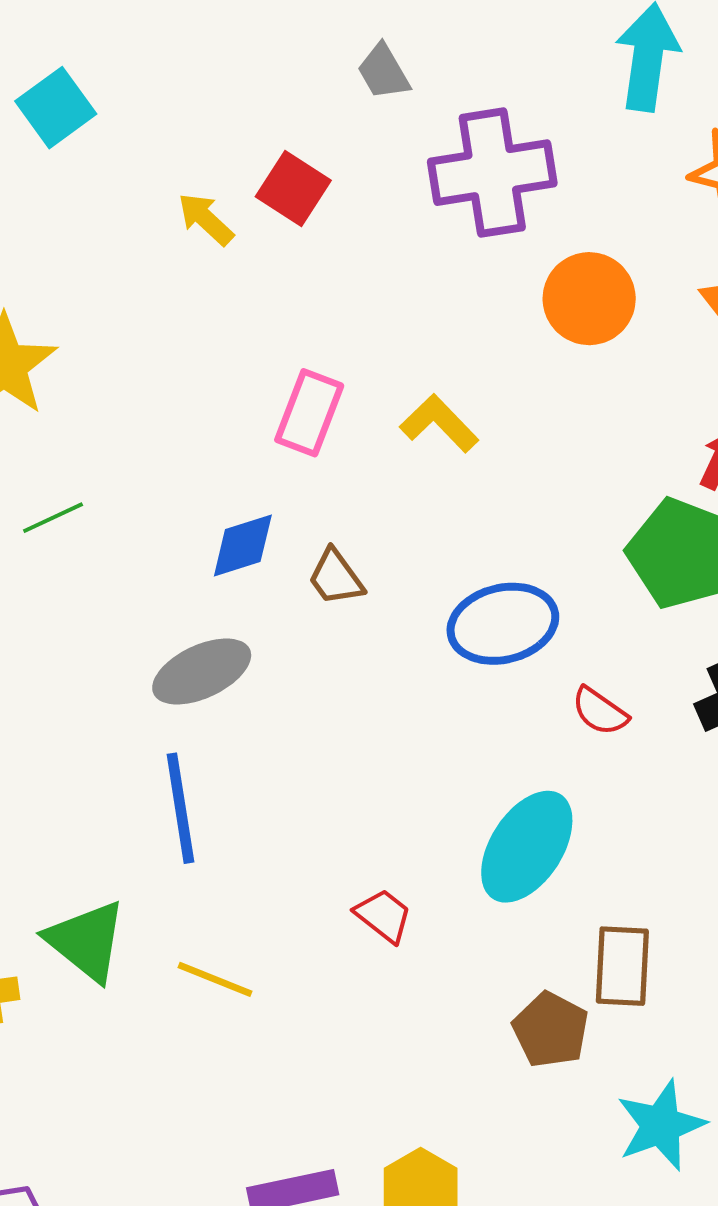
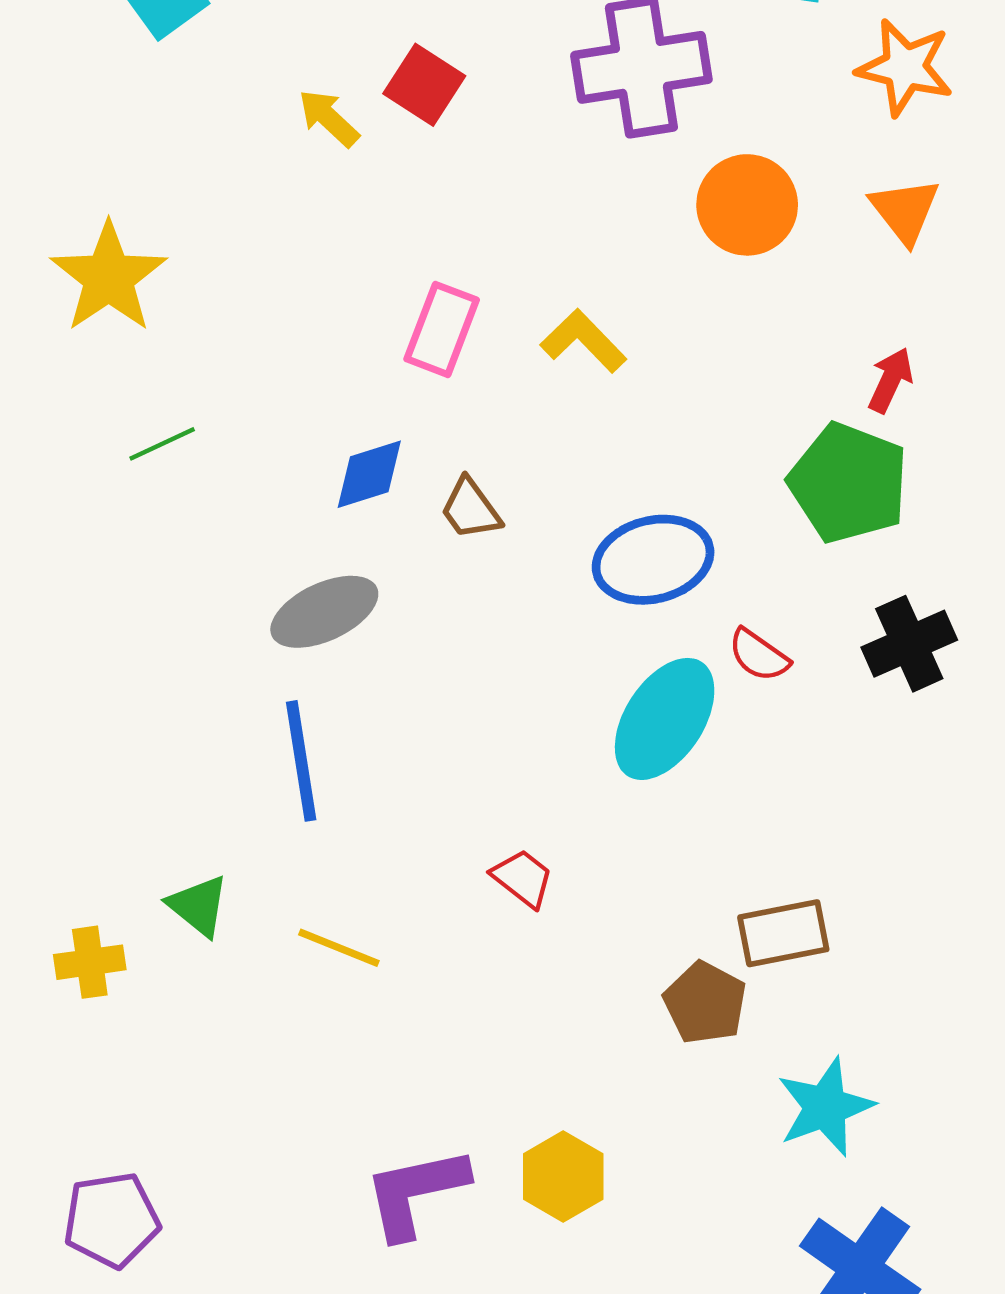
cyan ellipse: (527, 847) -> (665, 719), moved
green triangle: (86, 941) -> (198, 906), size x0.7
brown rectangle: (622, 966) -> (783, 933), turned 76

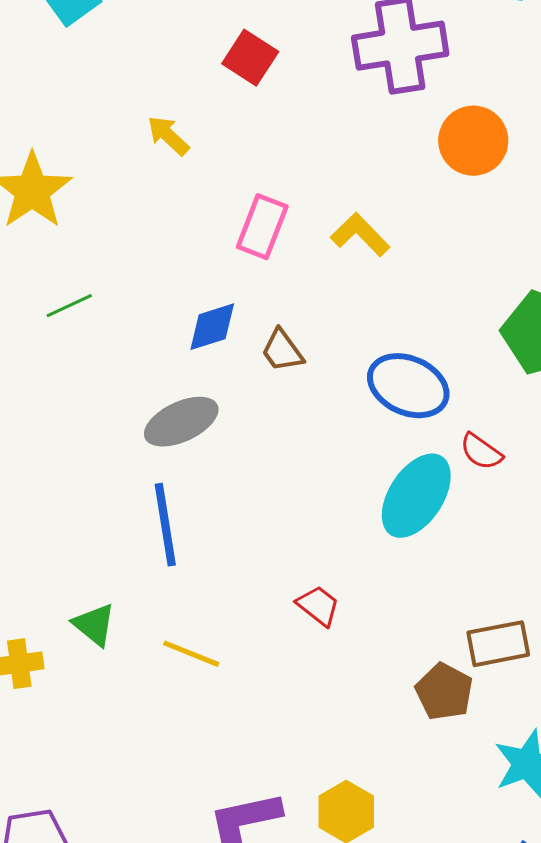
yellow arrow: (329, 118) -> (168, 136), moved
blue ellipse: (653, 560) -> (408, 386), turned 38

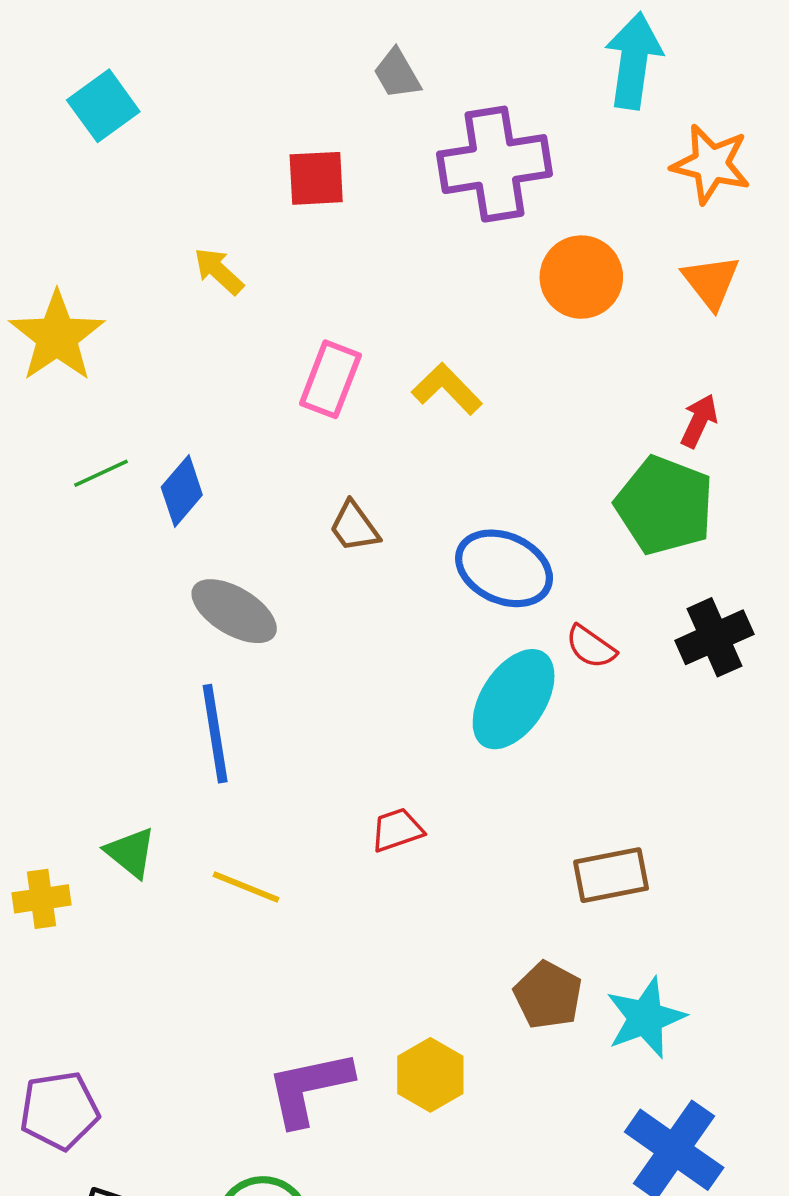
red square: (250, 58) -> (316, 178), turned -36
blue diamond: (212, 327) -> (182, 491), moved, turned -32
gray ellipse: (181, 422) -> (234, 611), turned 56
red trapezoid: (318, 606) -> (397, 830), turned -57
brown pentagon: (444, 692) -> (548, 995), moved

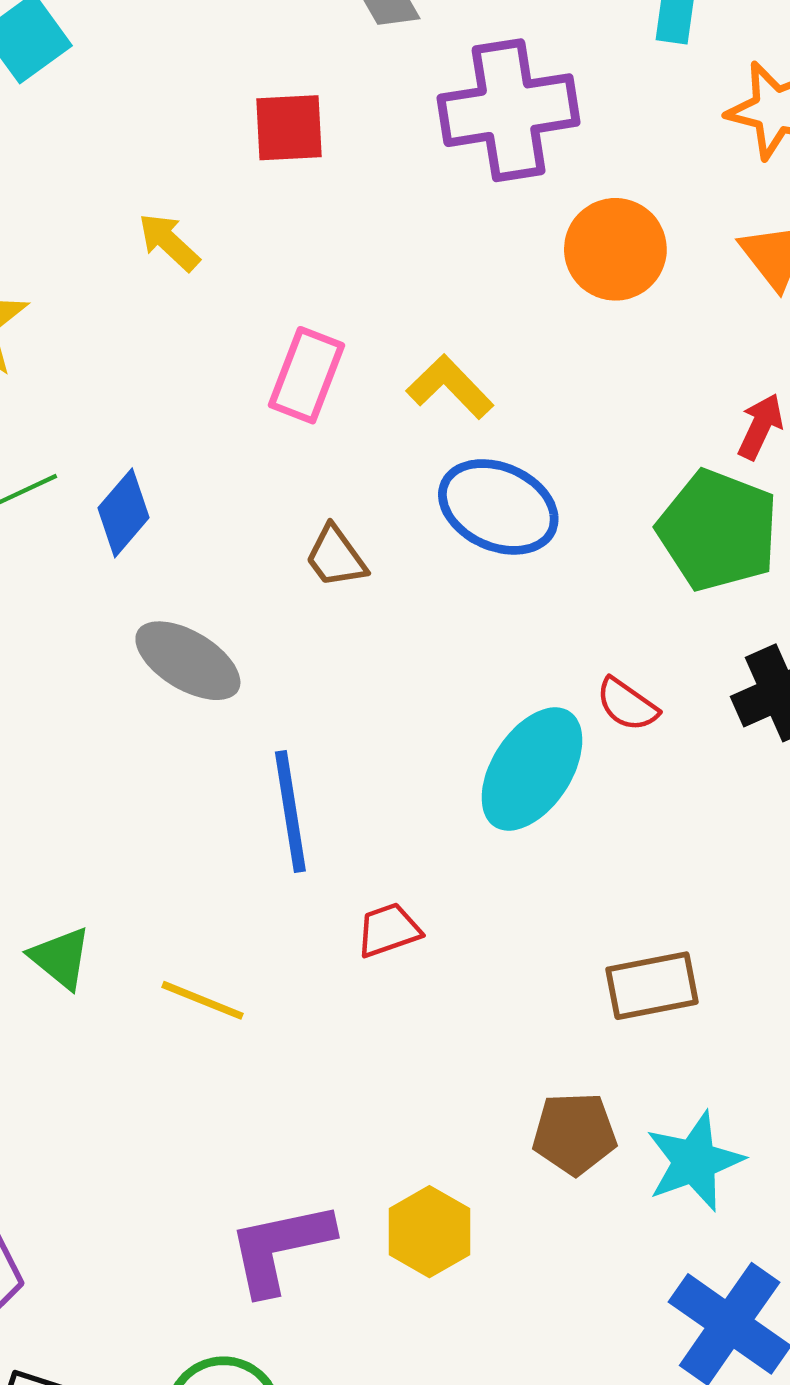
blue ellipse: (504, 568) -> (498, 507), moved
blue line: (215, 734) -> (290, 811), moved
brown pentagon: (548, 995) -> (574, 1134), turned -30

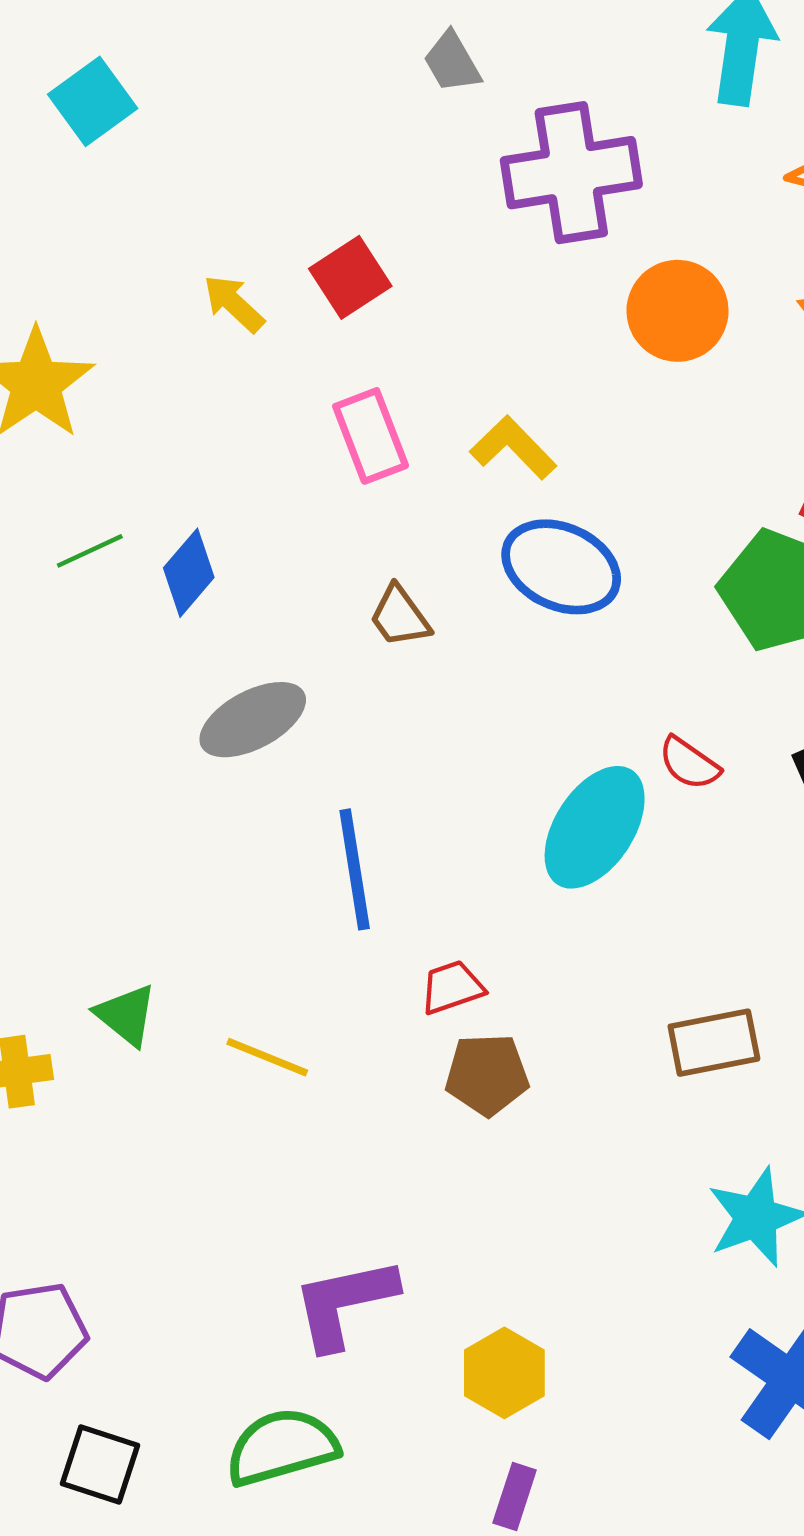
red square: (289, 128) -> (350, 277), moved, turned -30
pink rectangle: (307, 375) -> (371, 436), turned -42
gray ellipse: (188, 661) -> (253, 720), turned -59
brown pentagon: (574, 1134) -> (487, 1075), moved
yellow hexagon: (429, 1232) -> (504, 1373), moved

